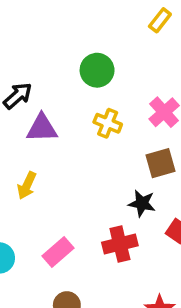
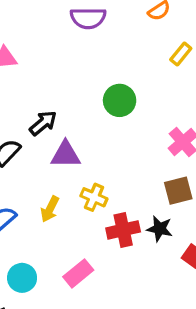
yellow cross: (108, 123) -> (94, 197), moved
red cross: (120, 244) -> (123, 230), moved

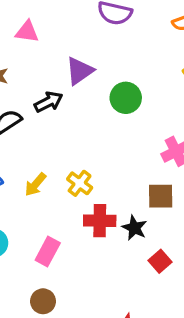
purple triangle: (66, 155) -> (79, 71), moved, turned -48
pink rectangle: (78, 273) -> (48, 252), turned -36

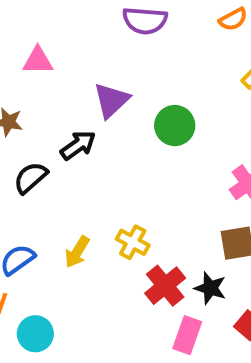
red cross: (100, 221) -> (165, 286), turned -32
pink rectangle: (48, 252) -> (187, 335), moved

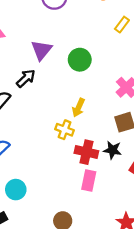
yellow arrow: (77, 252) -> (78, 108), moved
red cross: (165, 286) -> (86, 152), turned -30
pink rectangle: (187, 335) -> (89, 180), moved

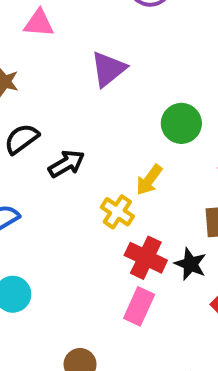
green circle: (80, 60) -> (181, 123), moved
black arrow: (26, 78) -> (66, 164), moved

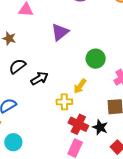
yellow cross: (117, 212) -> (64, 102), turned -35

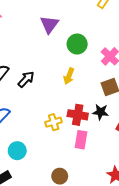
purple triangle: (60, 32) -> (49, 24), moved
yellow cross: (64, 102) -> (54, 122), moved

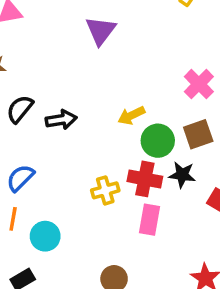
green circle: (77, 44) -> (158, 141), moved
yellow arrow: (69, 76) -> (131, 115), turned 42
black arrow: (26, 79) -> (61, 120), turned 36

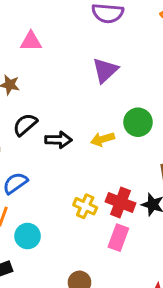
yellow arrow: (131, 115) -> (103, 139), moved
green circle: (158, 141) -> (138, 122), moved
yellow cross: (105, 190) -> (85, 206), turned 30

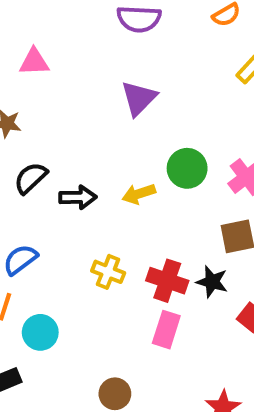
yellow cross: (85, 206) -> (108, 272), moved

